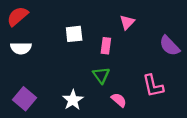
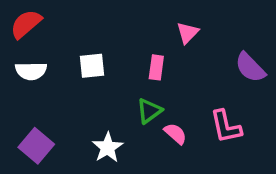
white square: (74, 34) -> (92, 66), moved
green triangle: (101, 75) -> (149, 111), turned 30
pink semicircle: (119, 100) -> (175, 134), moved

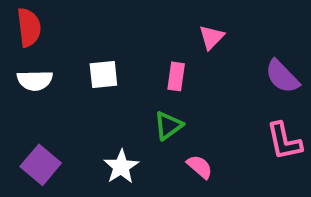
red semicircle: (26, 24) -> (29, 27), turned 124
pink L-shape: (226, 127) -> (284, 141), moved
pink semicircle: (175, 134) -> (200, 167), moved

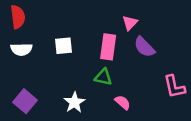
pink rectangle: (176, 76) -> (108, 47), size x1.5
purple semicircle: (282, 76) -> (144, 47), moved
green triangle: (168, 126) -> (103, 77), turned 48

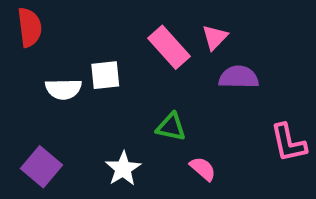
pink rectangle: (108, 47) -> (169, 47), moved, turned -50
purple semicircle: (144, 47) -> (239, 77), turned 135
white semicircle: (21, 49) -> (63, 89), moved

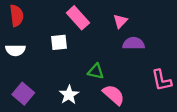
pink rectangle: (169, 47) -> (78, 18), moved
white semicircle: (63, 89) -> (15, 50), moved
pink semicircle: (203, 169) -> (114, 95), size x1.5

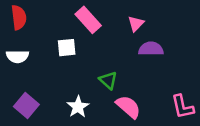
green triangle: (96, 71) -> (108, 80), turned 30
pink L-shape: (162, 80) -> (182, 107), moved

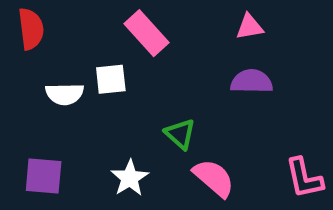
pink triangle: (136, 24) -> (249, 27), moved, turned 36
white semicircle: (18, 56) -> (65, 94), moved
purple square: (26, 106) -> (44, 176), turned -35

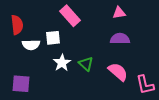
red semicircle: (31, 29) -> (17, 25), moved
white star: (130, 178) -> (62, 63), moved
pink semicircle: (214, 178) -> (118, 72), moved

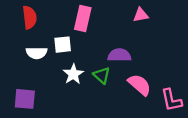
pink rectangle: (70, 16) -> (83, 19), turned 55
red semicircle: (17, 25) -> (30, 17), moved
purple semicircle: (120, 39) -> (119, 55), moved

